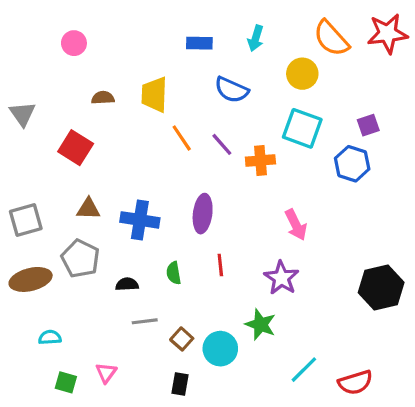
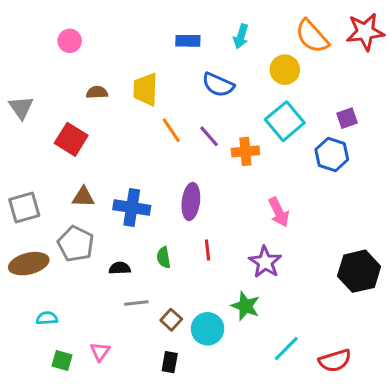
cyan square: (302, 128) -> (285, 121), turned 30

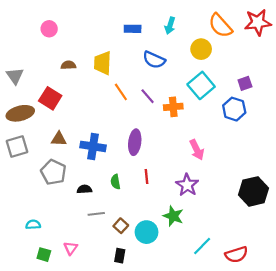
brown ellipse: (29, 264) -> (20, 113), moved

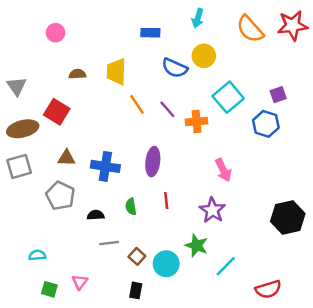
cyan arrow: (170, 26) -> (198, 18), moved
yellow circle: (201, 49) -> (204, 56), moved
cyan line: (202, 246) -> (226, 266), moved

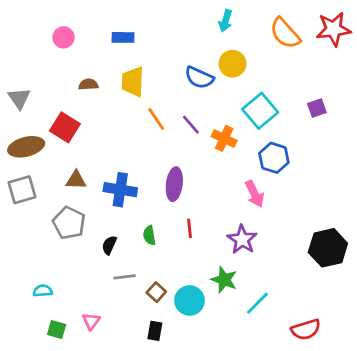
blue rectangle: (150, 33) -> (123, 37), moved
orange cross: (197, 121) -> (224, 138), turned 30
blue hexagon: (266, 124) -> (274, 158), moved
black semicircle: (96, 215) -> (109, 245), turned -63

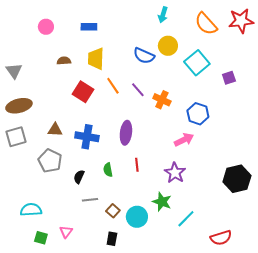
cyan square: (260, 111) -> (197, 63), moved
red square: (65, 127) -> (83, 92), moved
pink arrow: (255, 194) -> (184, 140), turned -90
cyan semicircle: (43, 291) -> (31, 210), size x1.5

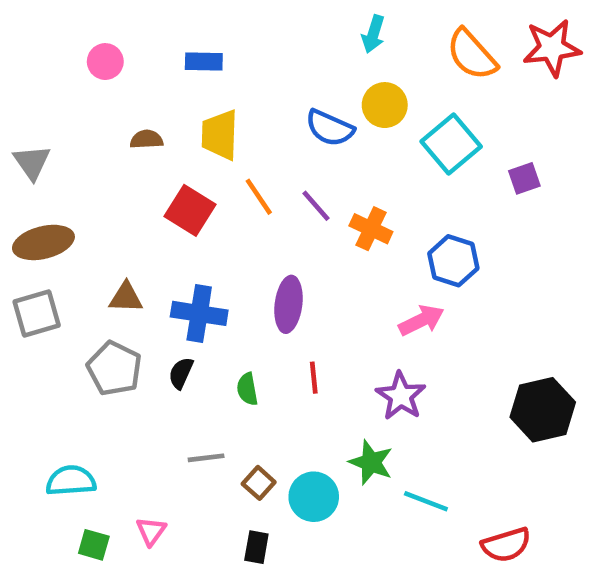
black semicircle: (79, 177) -> (181, 373), moved
cyan line: (186, 219) -> (426, 501), turned 66

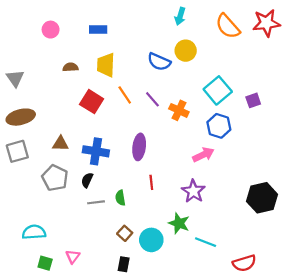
cyan square: (451, 144) -> (218, 90), moved
purple square: (524, 178) -> (253, 100), moved
green semicircle: (247, 389) -> (120, 198), moved
gray line: (206, 458) -> (96, 202), moved

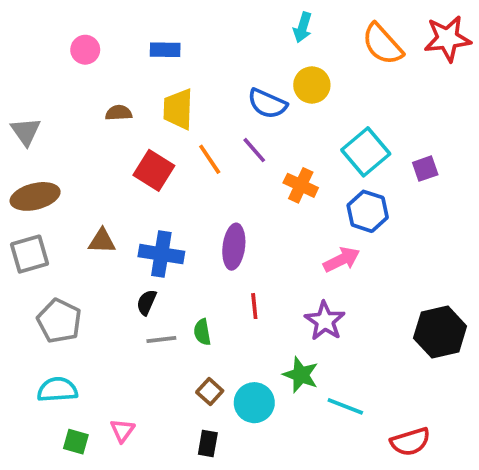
purple line: (152, 99) -> (254, 150), moved
gray pentagon: (55, 178) -> (59, 321), moved

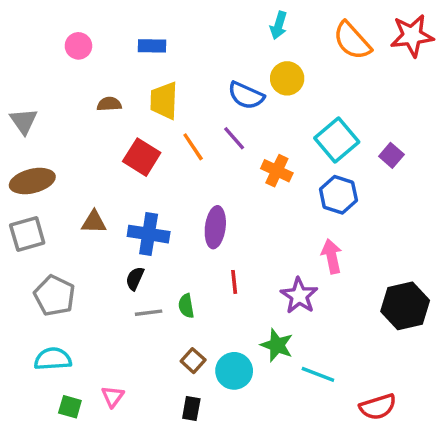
purple square: (425, 169) -> (391, 155), turned -30
pink arrow: (342, 260) -> (332, 256), moved, turned -76

